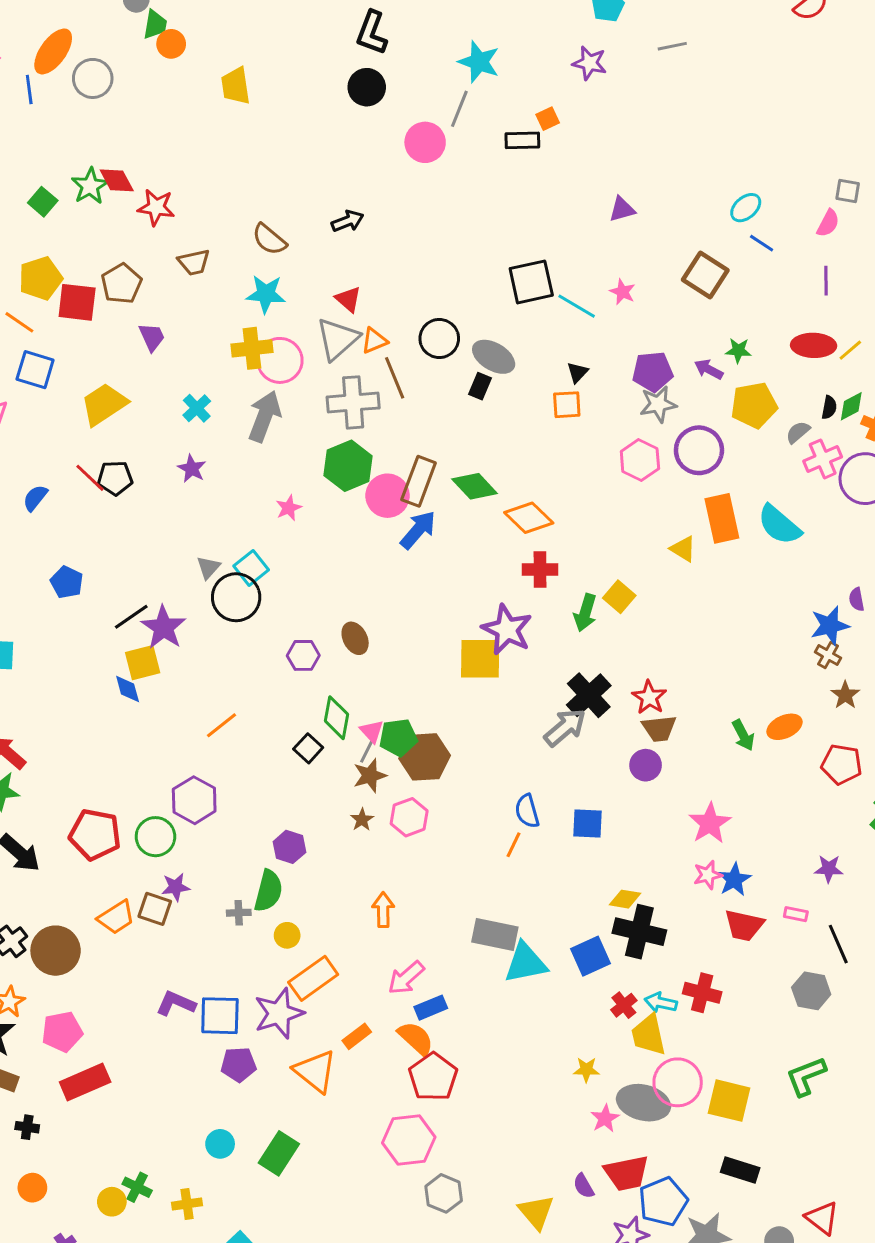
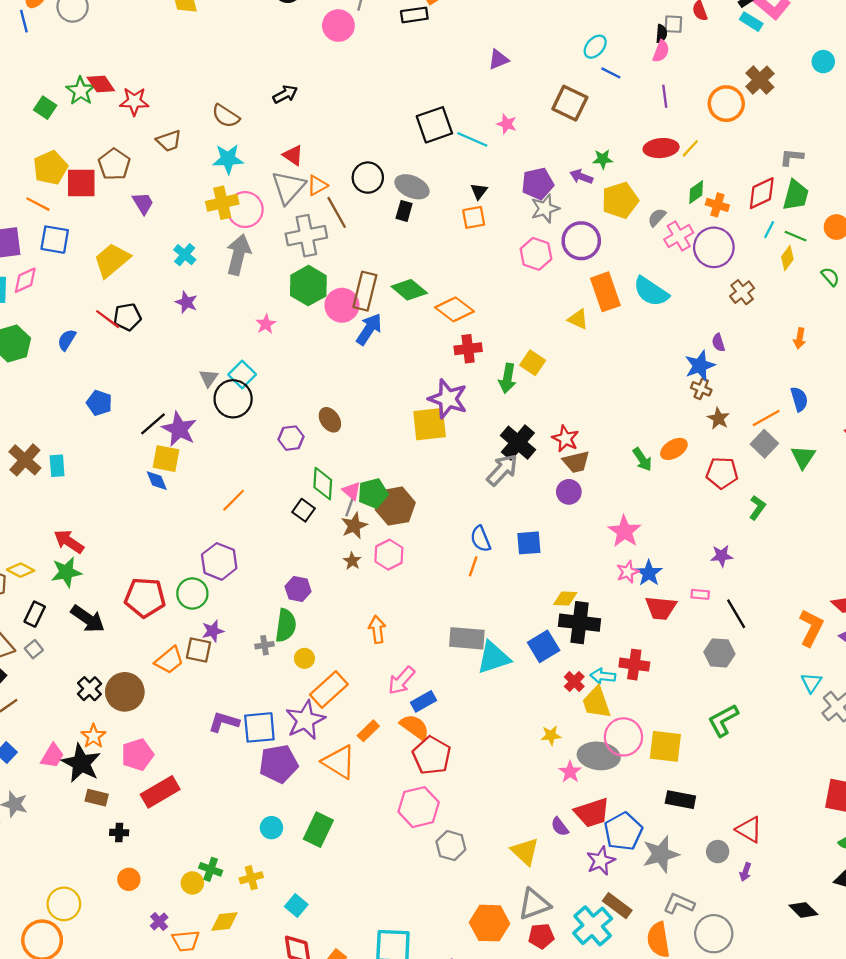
black semicircle: (829, 407) -> (661, 34), moved
yellow square: (143, 663) -> (166, 459), turned 32
purple pentagon: (239, 1064) -> (279, 764), size x1.4

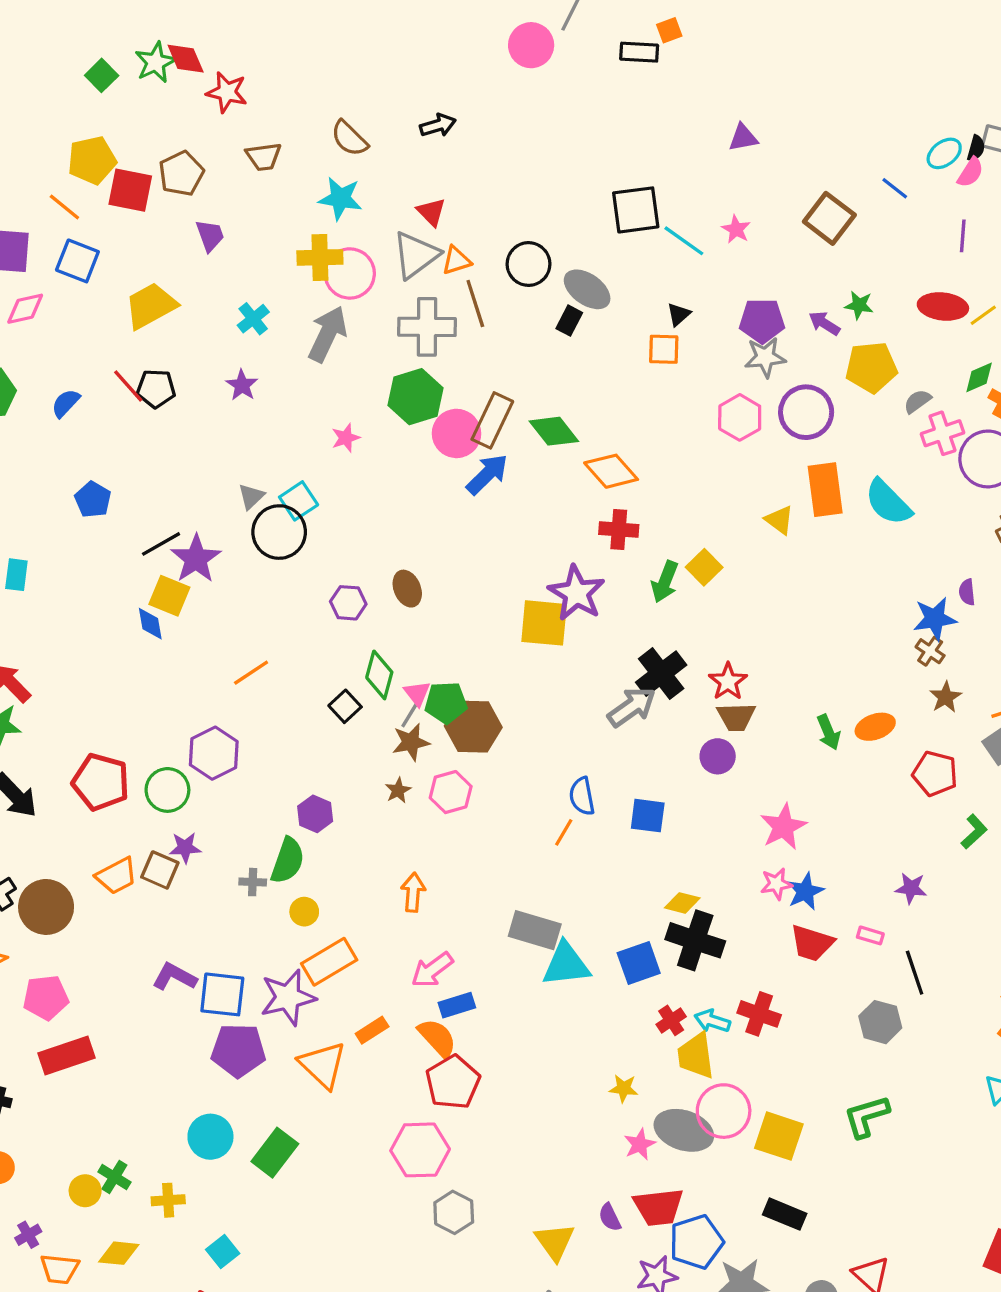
cyan ellipse: (595, 47) -> (944, 153), moved
cyan circle: (271, 828) -> (210, 1137), size x1.4

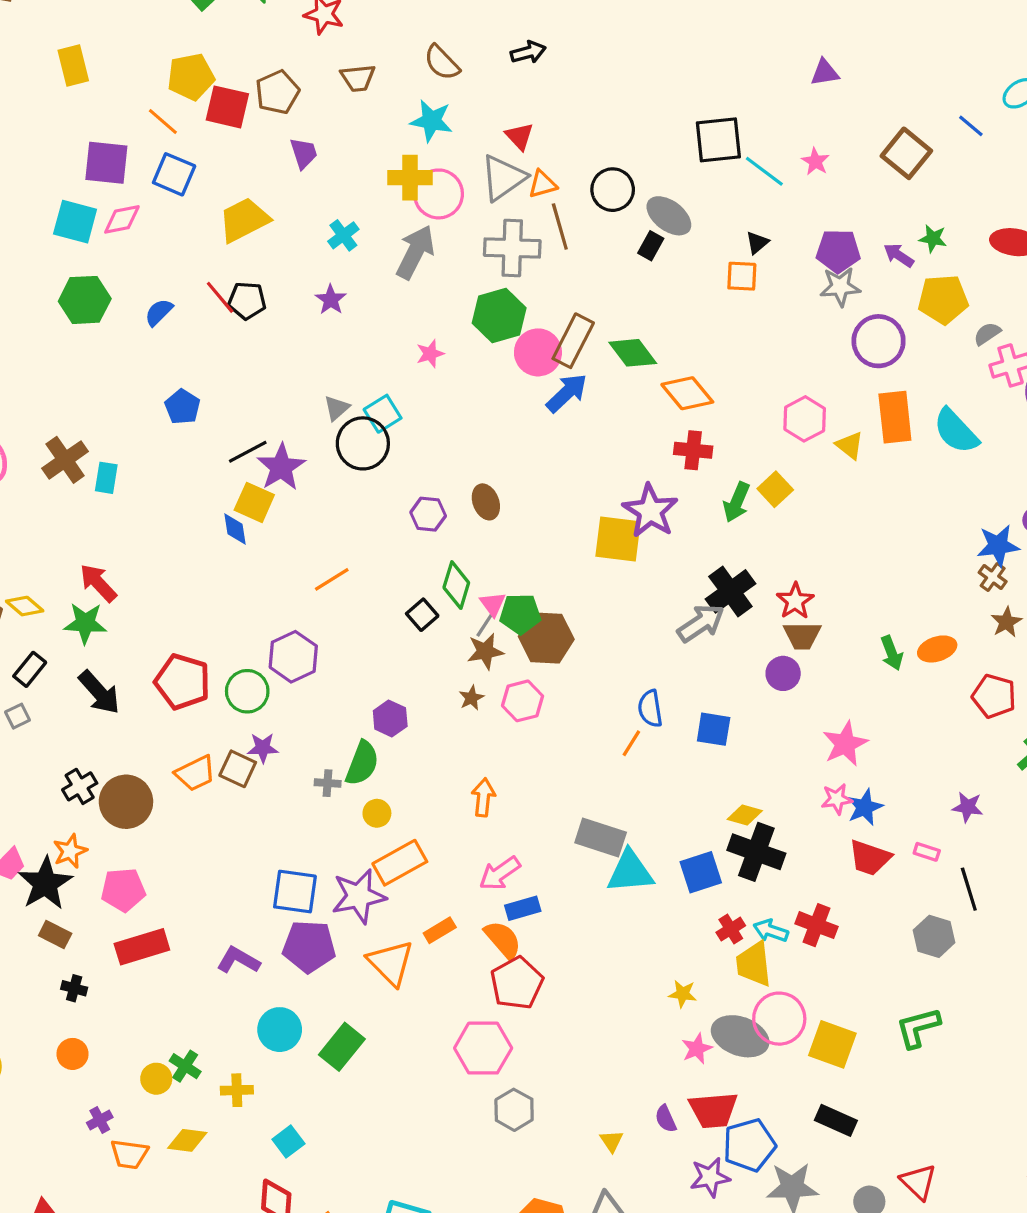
pink hexagon: (740, 417) -> (805, 419), moved
purple L-shape: (175, 977) -> (238, 960), moved
yellow triangle: (555, 1242) -> (612, 1141), size x0.6

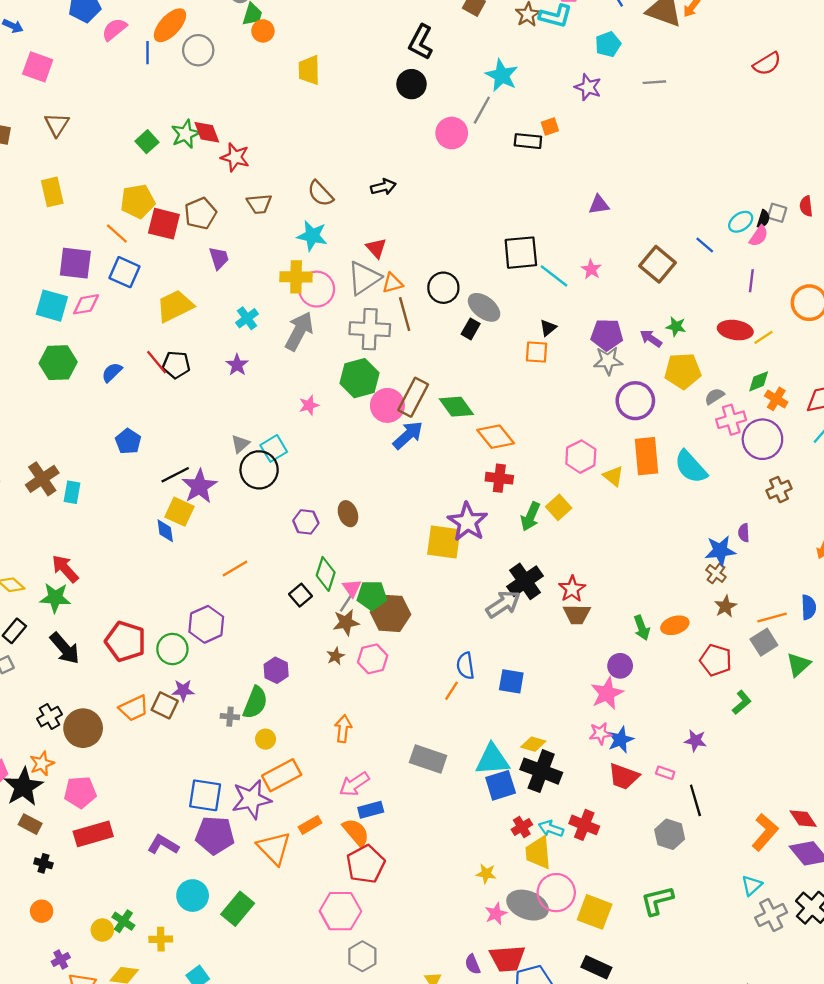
purple circle: (783, 673) -> (620, 666), moved
cyan triangle: (630, 872) -> (492, 760), moved

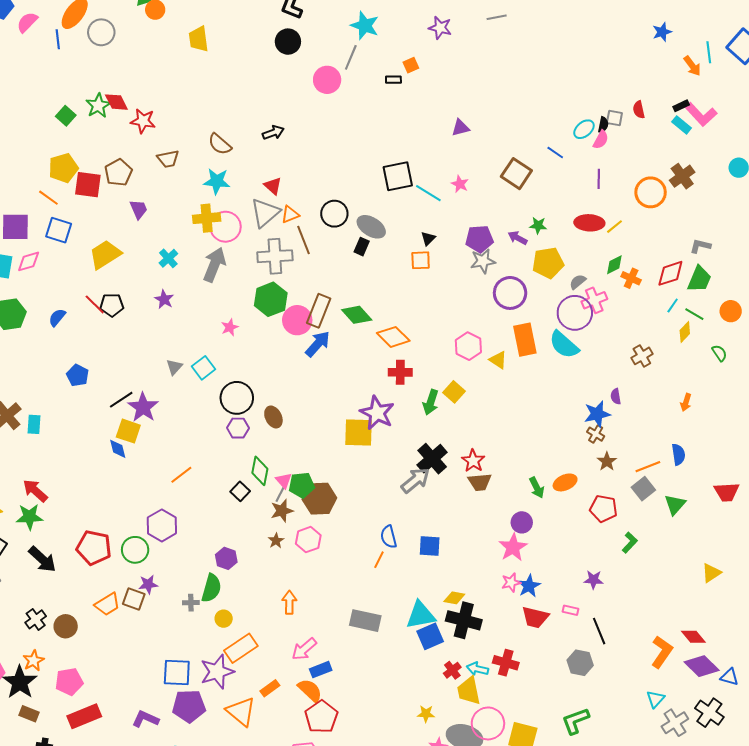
black rectangle: (528, 141) -> (393, 80), size x0.7
purple circle: (762, 439) -> (575, 313), moved
black circle: (259, 470) -> (237, 398), moved
brown circle: (83, 728) -> (66, 626), size x0.7

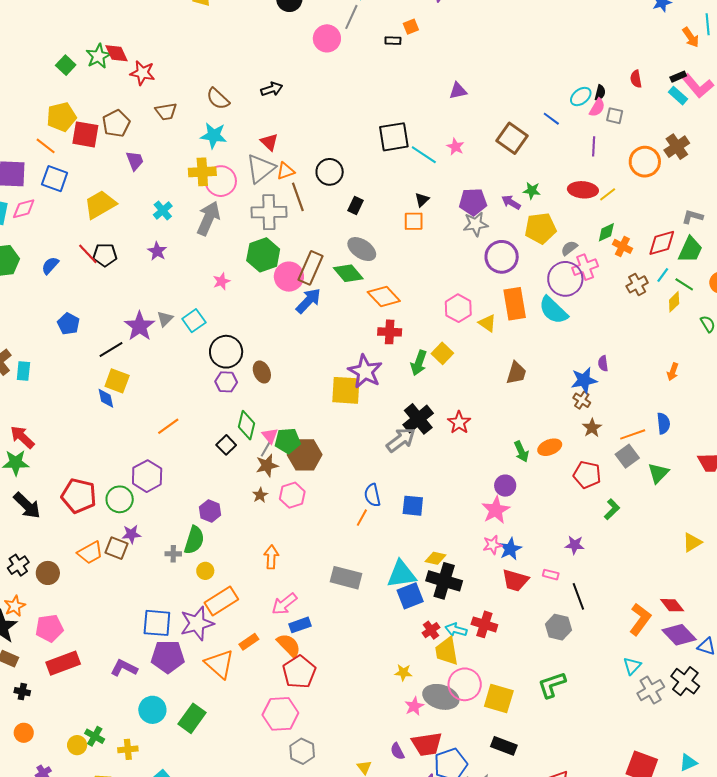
gray square: (614, 118) -> (615, 116), moved
gray ellipse: (371, 227) -> (362, 249), moved
brown cross: (642, 356) -> (637, 284), moved
purple star: (143, 407) -> (139, 326), moved
brown trapezoid: (480, 482) -> (516, 373), moved, turned -70

